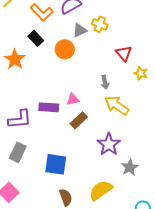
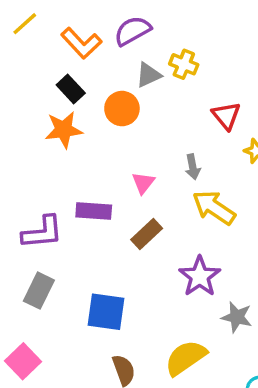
orange star: (15, 59) -> (64, 130), moved, turned 30
pink triangle: (73, 99) -> (143, 183), moved, turned -40
gray star: (130, 167) -> (237, 317), turned -30

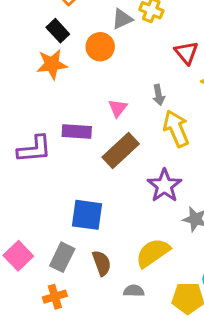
yellow arrow: (214, 208) -> (176, 129), turned 33
brown rectangle: (147, 234) -> (121, 151), size x1.4
gray rectangle: (39, 291) -> (62, 257), moved

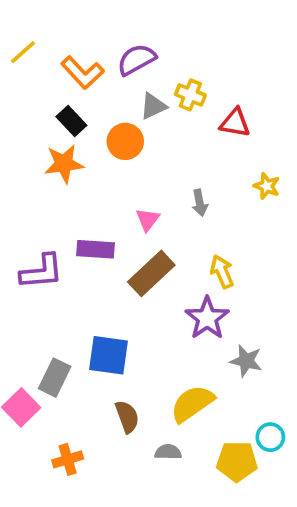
red triangle: (186, 53) -> (235, 123), moved, turned -40
yellow arrow: (176, 129) -> (222, 272), moved, size x0.7
gray rectangle: (62, 257) -> (55, 378), moved

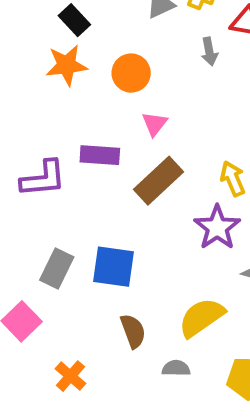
orange circle: (125, 141) -> (131, 73), moved
gray arrow: (200, 203) -> (209, 51), moved
gray rectangle: (55, 378) -> (57, 269), moved
orange cross: (68, 459) -> (70, 376), turned -32

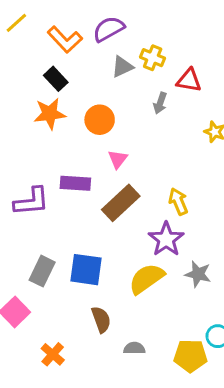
gray arrow: (209, 51) -> (160, 103), turned 30
yellow semicircle: (201, 317) -> (147, 279), moved

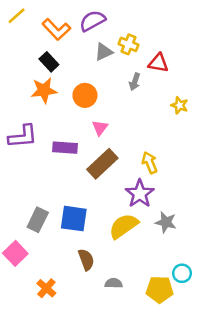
purple L-shape: (31, 201) -> (23, 136), moved

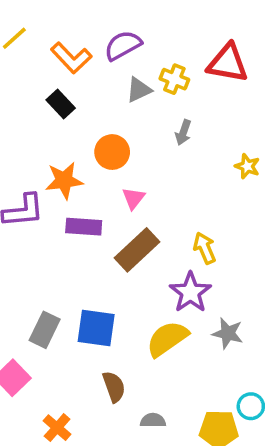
red triangle: (158, 63) -> (228, 63), moved, size x1.4
orange star: (44, 90) -> (64, 180), moved

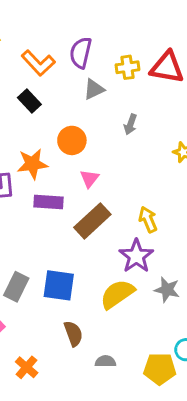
purple semicircle: (123, 45) -> (81, 53), turned -48
yellow cross: (174, 79) -> (128, 67), moved, turned -30

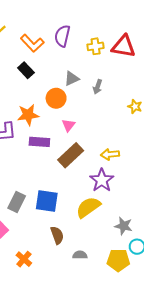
gray triangle: (94, 89) -> (72, 79), moved
yellow arrow: (148, 219) -> (110, 154), turned -72
gray star: (167, 290) -> (124, 226), moved

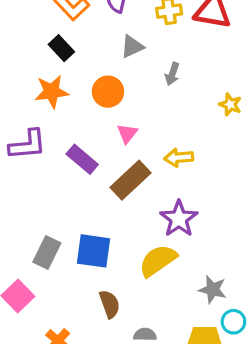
gray triangle: (72, 79) -> (132, 47), moved
orange star: (28, 115) -> (52, 92), moved
purple rectangle: (39, 142) -> (82, 159), turned 36
yellow arrow: (110, 154) -> (179, 158), moved

